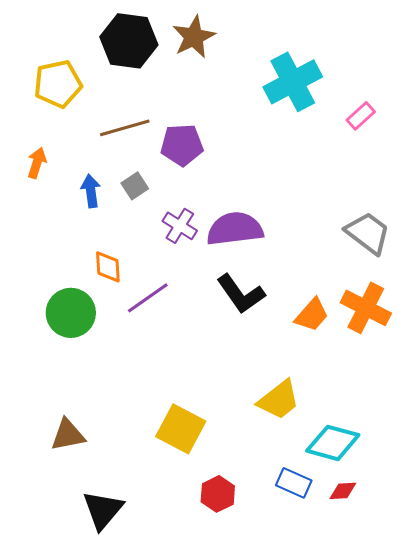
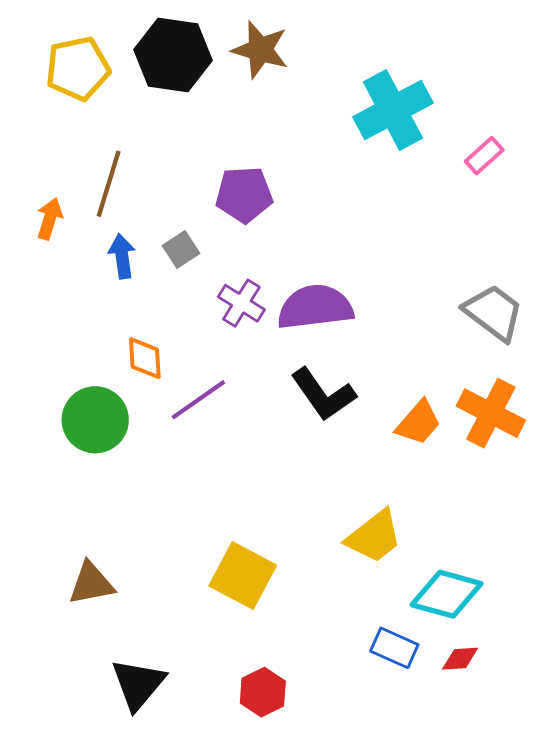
brown star: (194, 37) -> (260, 50), turned -30
yellow pentagon: (58, 84) -> (78, 68), moved
brown line: (125, 128) -> (109, 184), moved, turned -57
red hexagon: (218, 494) -> (263, 692), moved

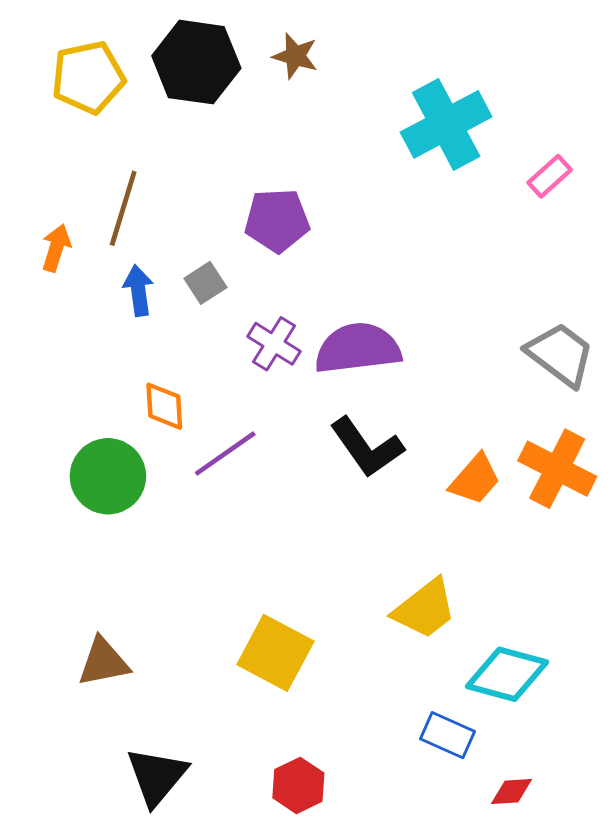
brown star: (260, 50) -> (295, 56), size x0.7
red diamond: (460, 659) -> (512, 791), moved

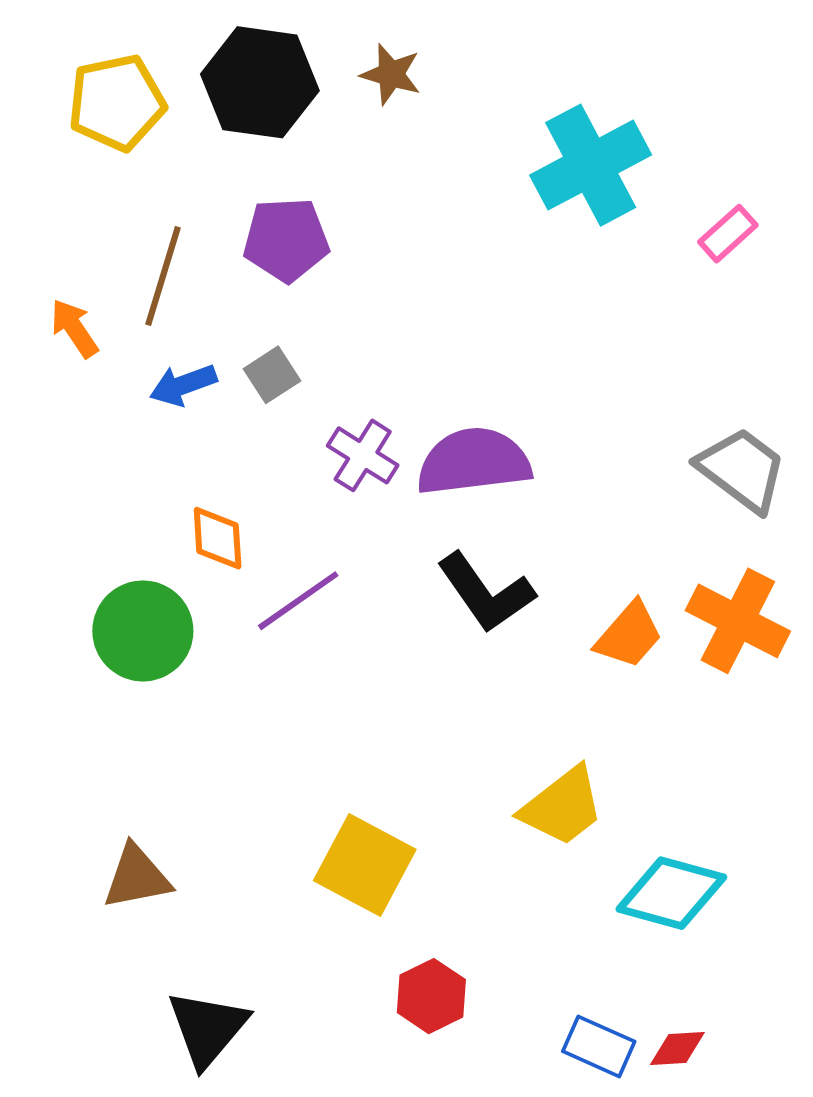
purple pentagon: (277, 220) -> (286, 240), moved
orange arrow: (56, 248) -> (74, 328), turned -51
blue arrow: (138, 290) -> (183, 385), turned -102
blue rectangle: (448, 735) -> (599, 1046), moved
red hexagon: (298, 785) -> (431, 996), moved

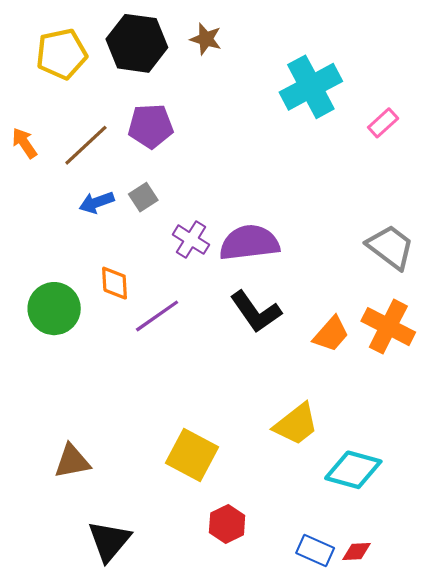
brown line: (163, 276) -> (86, 145), turned 30
orange arrow: (74, 328) -> (24, 143), moved
green circle: (143, 631) -> (54, 309), moved

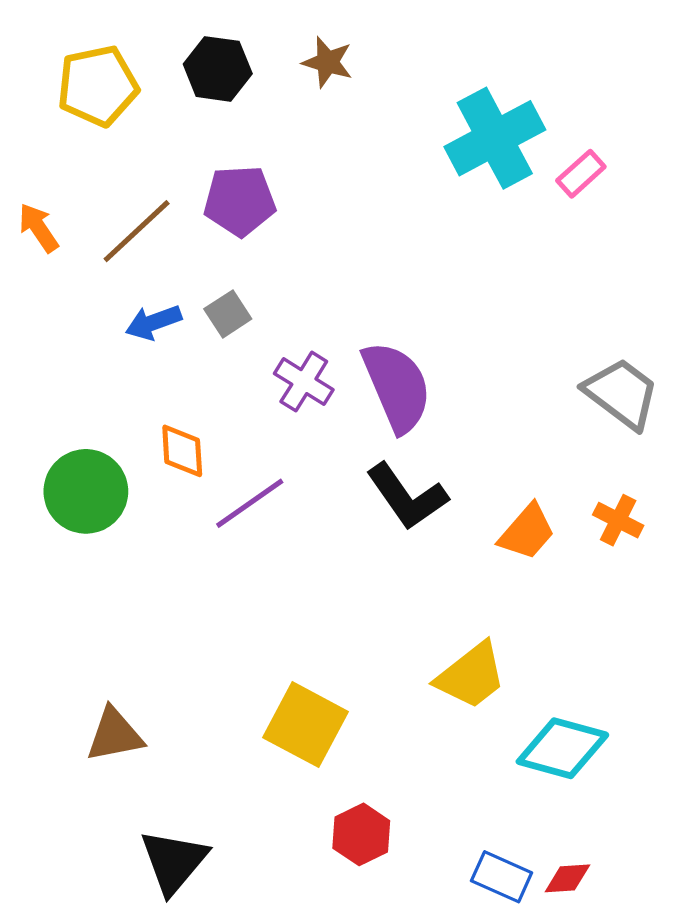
black hexagon: (137, 43) -> (218, 69), size x0.7
pink rectangle: (383, 123) -> (581, 174), moved
purple semicircle: (249, 243) -> (397, 387), turned 74
orange cross: (388, 327) -> (618, 520), size x0.6

